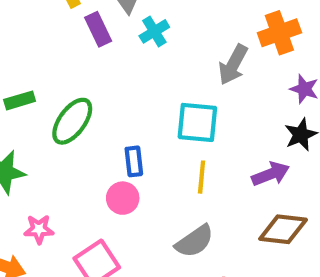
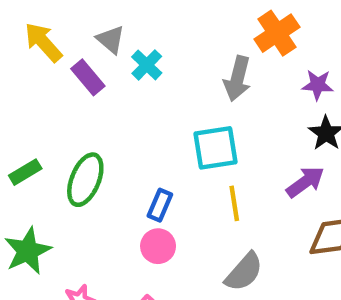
blue rectangle: (134, 161) -> (160, 205), turned 44

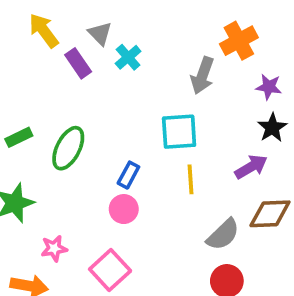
gray semicircle: (244, 272) -> (223, 235), moved

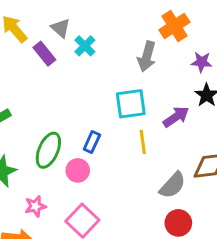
green ellipse: (68, 148) -> (48, 150), moved
purple arrow: (251, 167) -> (176, 117), moved
pink circle: (124, 209) -> (78, 170), moved

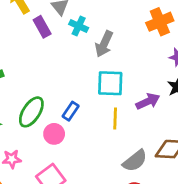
cyan cross: (85, 46) -> (79, 26), turned -30
gray arrow: (147, 56) -> (104, 44), moved

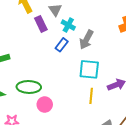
blue rectangle: (71, 111) -> (62, 45), moved
green ellipse: (31, 112) -> (29, 87), turned 55

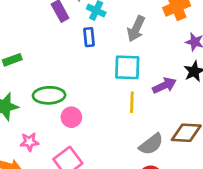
gray arrow: (86, 40) -> (136, 29), moved
blue rectangle: (62, 45) -> (89, 37), turned -40

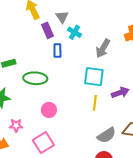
blue rectangle: (89, 37) -> (57, 51), moved
green ellipse: (49, 95) -> (35, 78), moved

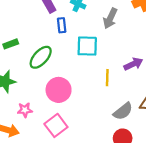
cyan square: (94, 77) -> (87, 46), moved
green ellipse: (35, 78) -> (41, 57), turned -45
pink circle: (49, 110) -> (59, 90), size x1.5

